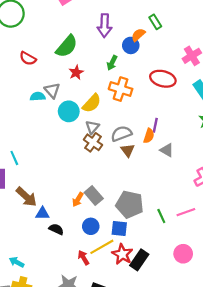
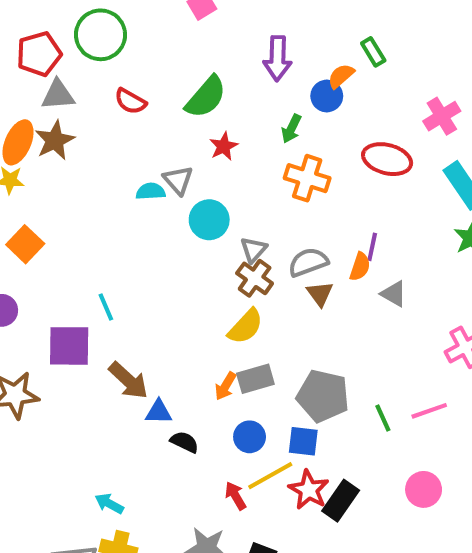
red semicircle: (28, 58) -> (130, 101), moved
yellow semicircle: (92, 103) -> (246, 327), moved
gray rectangle: (94, 196) -> (255, 379), turned -66

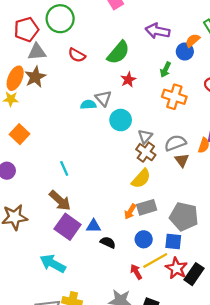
purple arrow: (277, 58) -> (158, 31), turned 100
purple square: (69, 346) -> (68, 227), moved, turned 35
brown arrow: (128, 380) -> (60, 201), moved
cyan arrow: (109, 504) -> (53, 264), moved, size x1.6

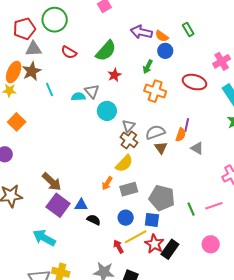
orange semicircle: (193, 40) -> (162, 36), moved, turned -104
cyan line: (64, 168) -> (50, 90), moved
orange arrow: (130, 212) -> (107, 183), moved

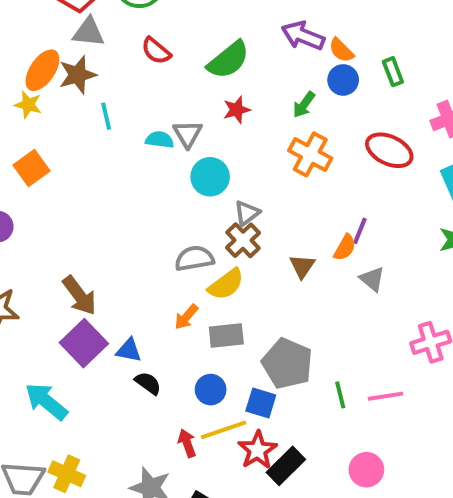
green rectangle: (188, 29) -> (393, 72), moved
gray semicircle: (155, 132) -> (194, 258), moved

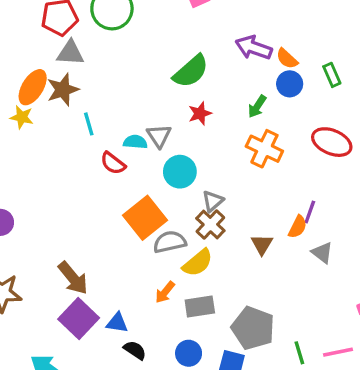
red semicircle: (156, 51) -> (113, 163), moved
orange square: (31, 168) -> (145, 218), moved, size x1.4

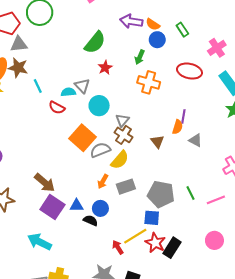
brown star: (63, 90) -> (18, 68), turned -30
blue circle: (189, 353) -> (100, 208), moved
green line: (299, 353) -> (190, 193), moved

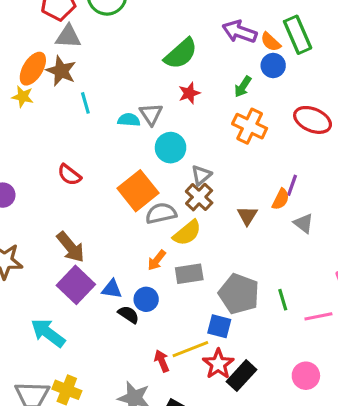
green rectangle: (182, 30) -> (298, 35), moved, size x1.6
red semicircle: (57, 108) -> (69, 175), moved

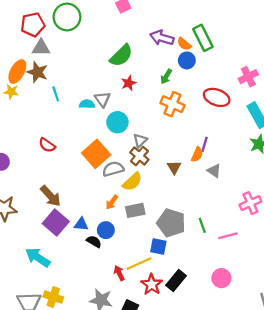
red star: (218, 364) -> (152, 284), moved

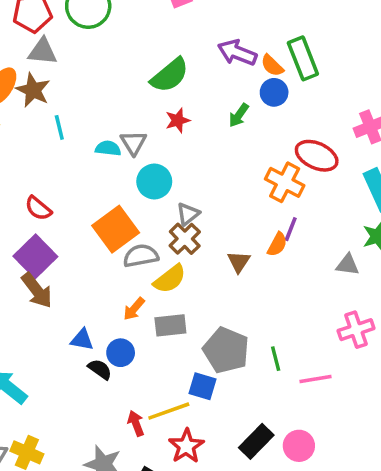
orange cross: (172, 104) -> (285, 182), moved
gray triangle: (214, 171) -> (347, 265), moved, turned -32
purple square: (56, 223) -> (35, 256), moved
black rectangle: (176, 280) -> (256, 441), moved

